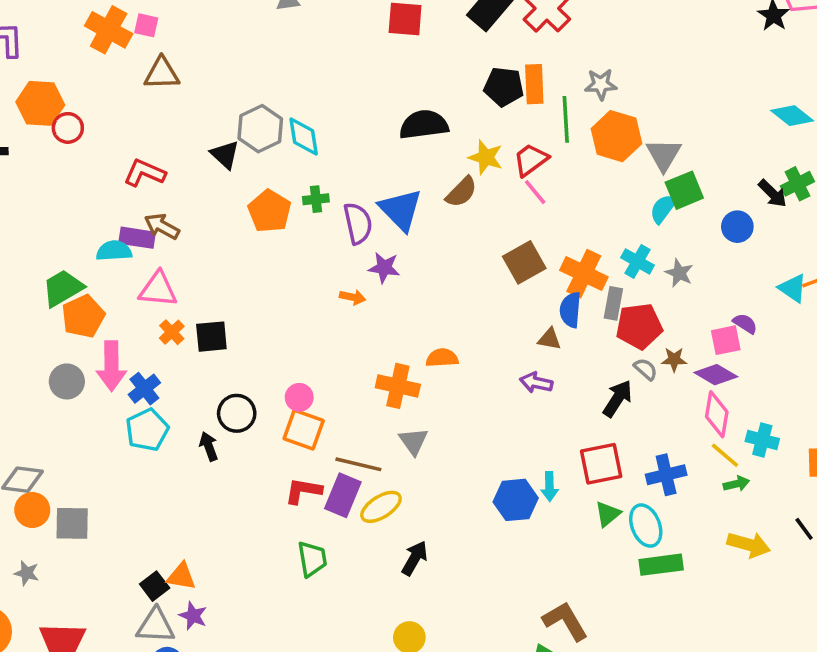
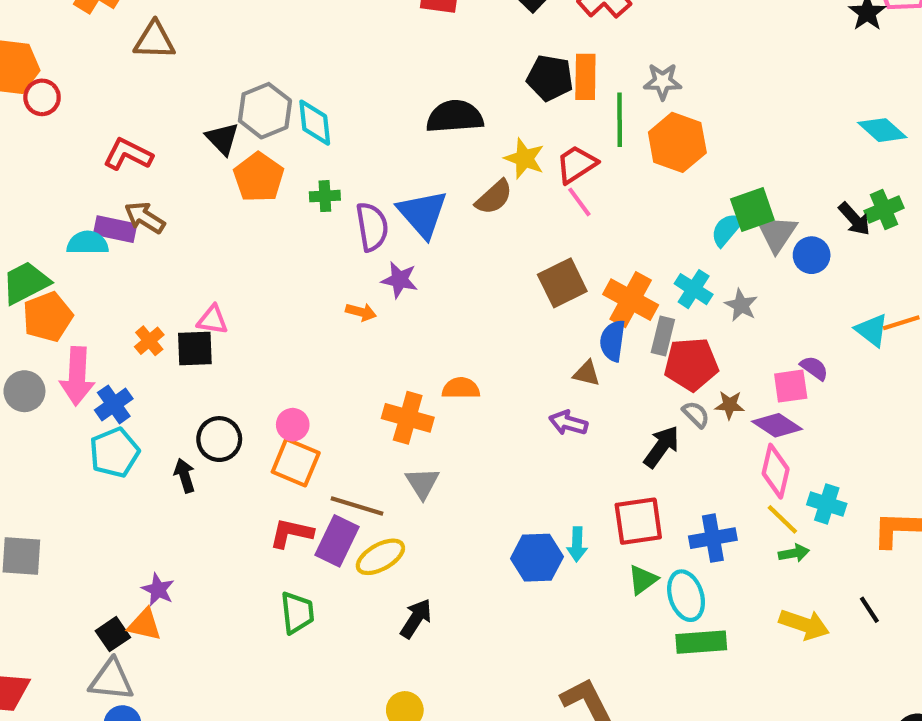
gray triangle: (664, 155) -> (777, 233), moved
orange pentagon: (269, 211) -> (259, 177), moved
pink triangle: (158, 289) -> (212, 320), moved, size x0.7
purple star: (193, 616) -> (158, 590), moved

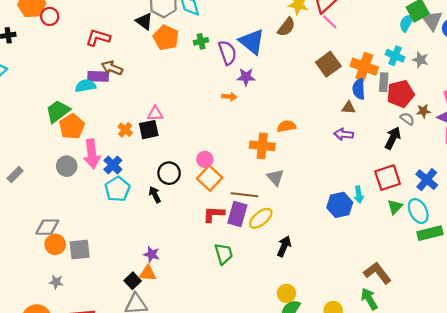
orange square: (296, 462) -> (210, 178), turned 30
blue cross: (713, 538) -> (427, 180), turned -30

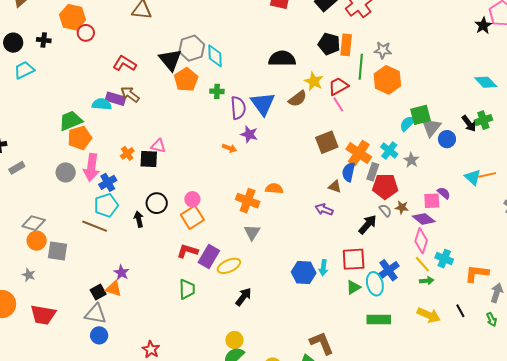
black triangle: (144, 21) -> (170, 60), size x1.4
brown line: (244, 195) -> (95, 226), moved
cyan ellipse: (418, 211) -> (375, 284), moved

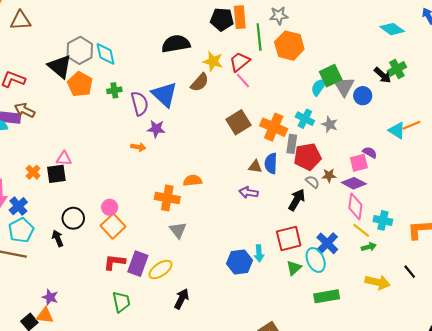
blue semicircle: (349, 172) -> (271, 163), moved

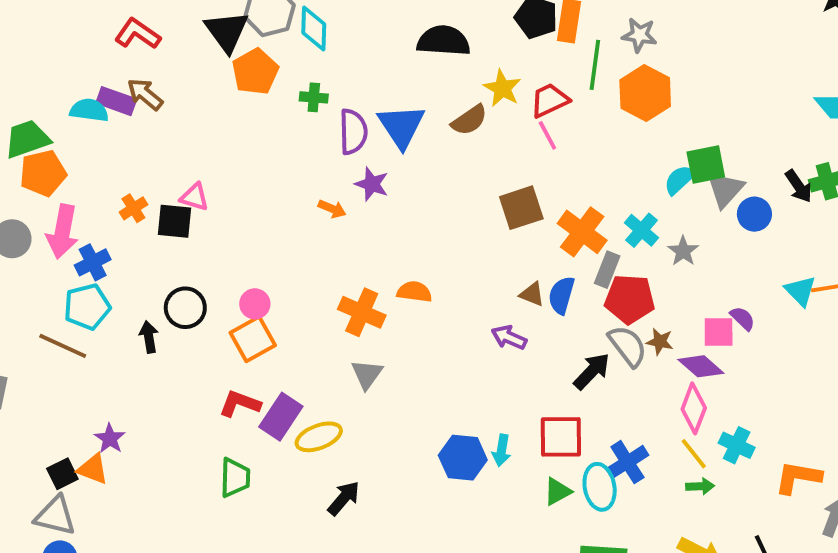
gray semicircle: (312, 182) -> (628, 346), size x1.6

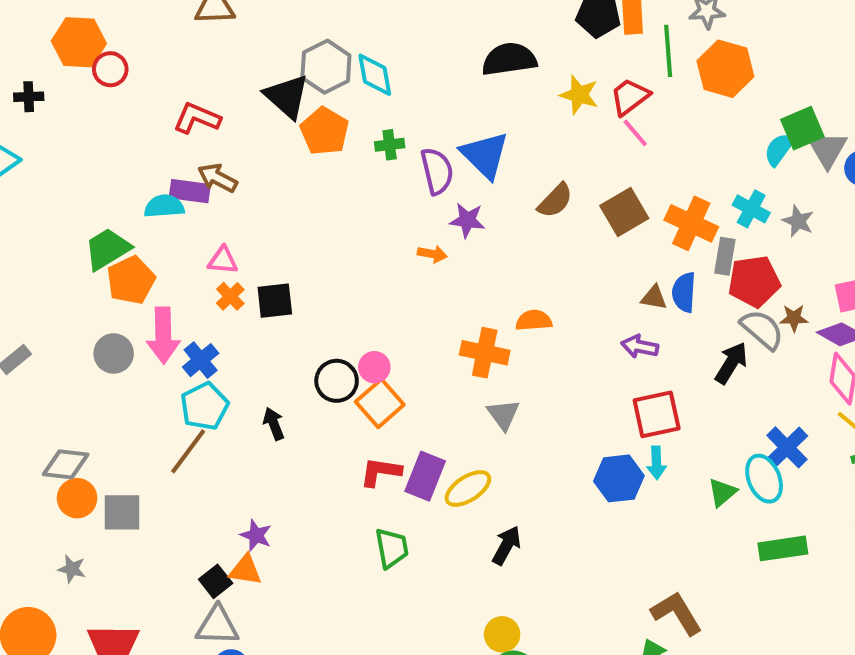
brown semicircle: (469, 120) -> (555, 201), moved
pink triangle: (194, 197) -> (223, 260), moved
black circle: (185, 308) -> (337, 381), moved
brown line: (63, 346) -> (188, 451), turned -66
red square: (561, 437) -> (657, 414), moved

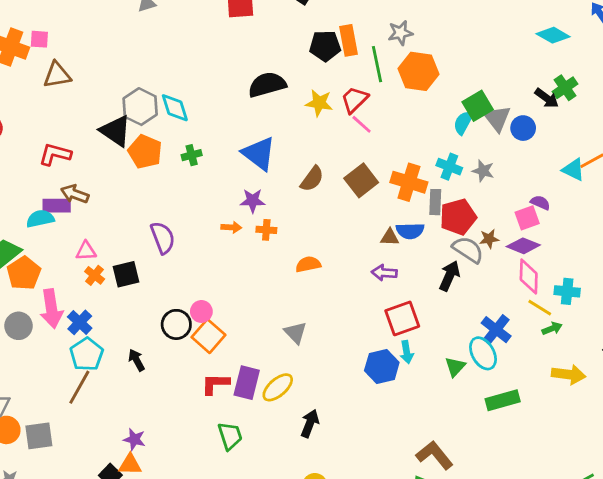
purple semicircle: (437, 171) -> (163, 238), moved
blue semicircle: (684, 292) -> (410, 231), turned -88
orange cross: (485, 353) -> (266, 230), moved, size x0.6

